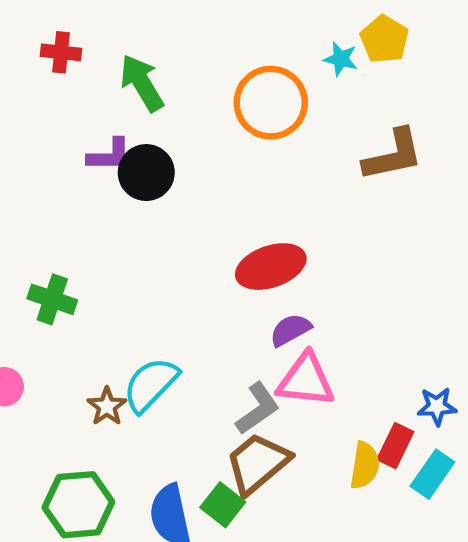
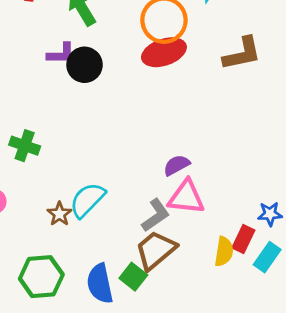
red ellipse: (271, 267) -> (164, 52), moved

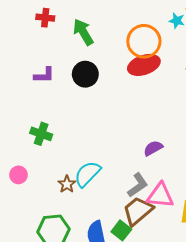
purple L-shape: (61, 54) -> (44, 75), moved
pink triangle: (186, 197) -> (160, 195), moved

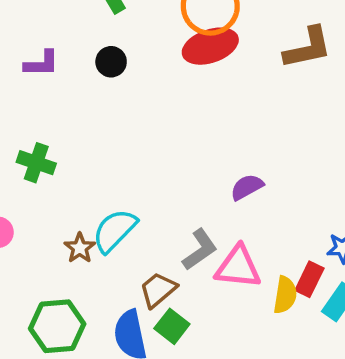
black circle: (85, 74) -> (111, 62), size x0.7
purple semicircle: (153, 148) -> (247, 187), moved
brown trapezoid: (138, 211) -> (158, 290), moved, size x0.7

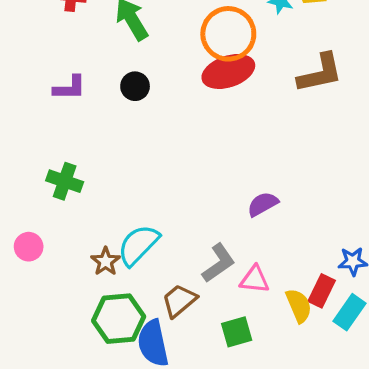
pink triangle: (238, 267) -> (255, 279), size x0.7
yellow semicircle: (285, 295) -> (299, 306), turned -32
green hexagon: (57, 326) -> (119, 319), moved
green square: (172, 326) -> (237, 332), moved, turned 36

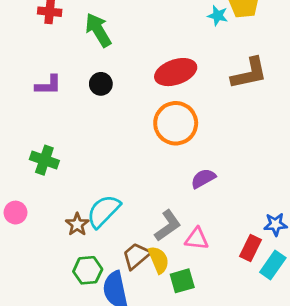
orange circle: (228, 34) -> (176, 123), moved
yellow semicircle: (299, 306) -> (159, 260), moved
green hexagon: (119, 319) -> (88, 270), size x0.7

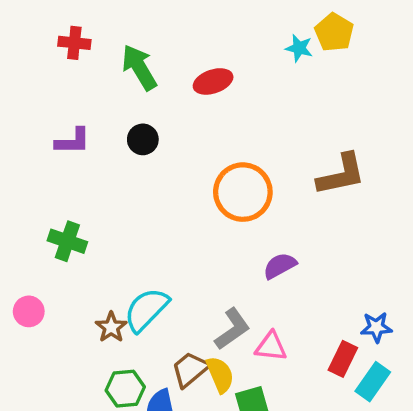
red ellipse: (176, 72) -> (213, 81), moved, size x0.7
brown L-shape: (249, 73) -> (341, 175), moved

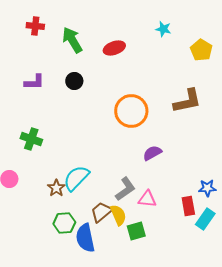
yellow pentagon: (334, 32) -> (201, 50), moved
red rectangle: (343, 359) -> (188, 206), turned -36

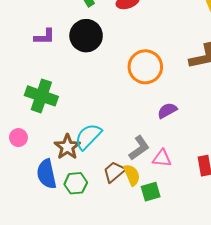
black circle: (74, 81) -> (86, 36), size x1.8
green cross: (31, 139) -> (41, 96), size x1.4
brown star: (56, 188) -> (67, 147), size x1.4
blue semicircle: (85, 238) -> (47, 174), moved

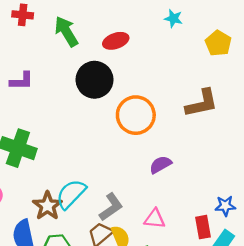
black circle: (86, 36) -> (95, 80), moved
gray L-shape: (139, 148) -> (111, 207), moved

